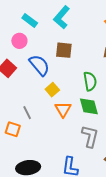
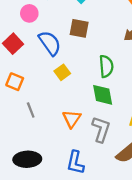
orange triangle: (63, 109) -> (72, 119), moved
gray line: (27, 113) -> (31, 110), moved
orange square: (13, 129) -> (15, 82), moved

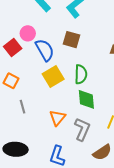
pink circle: (29, 13) -> (28, 33), moved
green semicircle: (106, 66) -> (81, 74), moved
yellow square: (62, 72) -> (53, 76), size x1.5

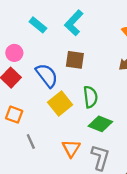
pink circle: (28, 33) -> (14, 53), moved
green diamond: (86, 99) -> (100, 124), turned -55

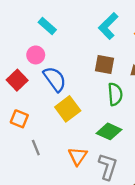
cyan L-shape: (74, 23) -> (108, 26), moved
pink circle: (14, 53) -> (36, 55), moved
brown square: (75, 60) -> (104, 65), moved
green semicircle: (90, 97) -> (115, 94), moved

